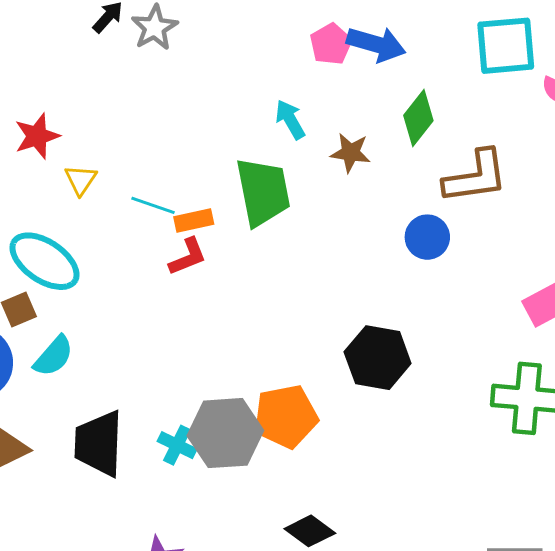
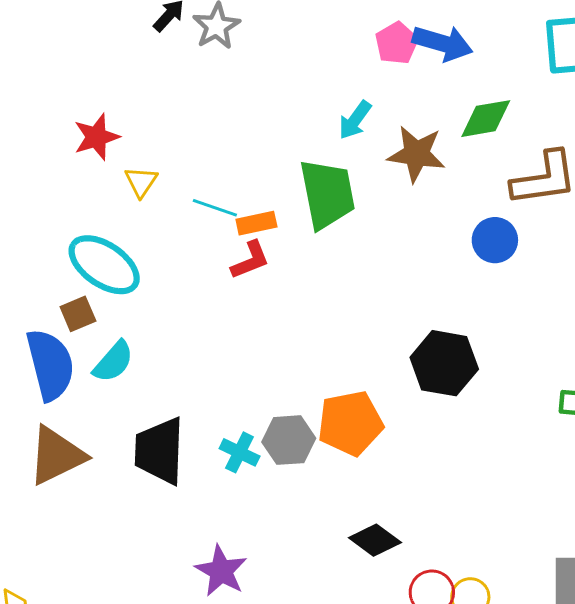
green diamond: (418, 118) -> (486, 119), turned 42
cyan arrow: (290, 120) -> (355, 120), turned -114
brown star: (350, 153) -> (416, 154), size x1.4
gray hexagon: (225, 433) -> (289, 440), size x0.7

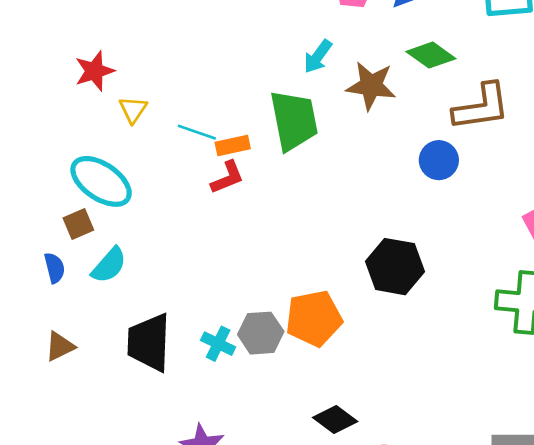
green diamond: (486, 119) -> (431, 55), turned 45
blue semicircle: (50, 365) -> (55, 268), size x0.5
brown triangle: (56, 455) -> (60, 346), size x0.6

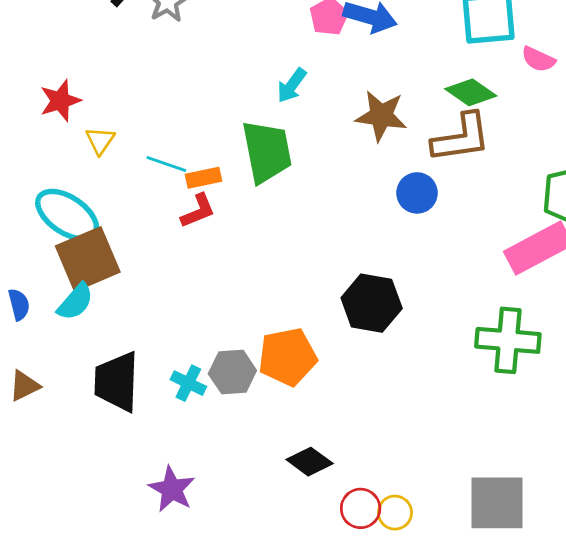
green diamond: (431, 55) -> (471, 92), moved
brown star: (371, 86) -> (381, 116), moved
brown square: (78, 224) -> (88, 259), moved, size x2.0

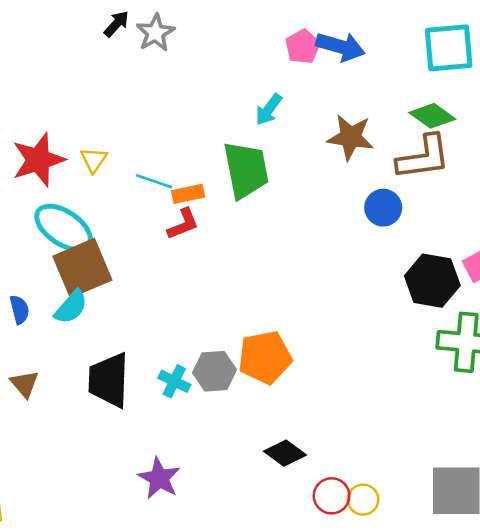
red star: (60, 101) -> (38, 160), moved, size x1.4
black hexagon: (372, 303) -> (432, 281), moved
brown triangle: (24, 386) -> (25, 384), turned -44

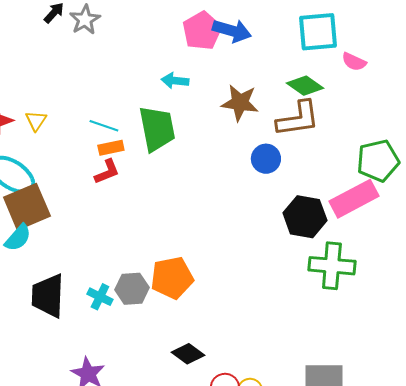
pink pentagon: (303, 47) -> (202, 31), size x1.4
cyan arrow: (269, 109) -> (175, 81), turned 60
cyan line: (154, 181) -> (104, 126), moved

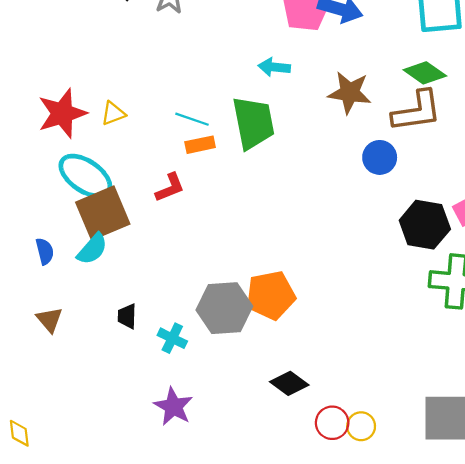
yellow triangle: (36, 121) -> (113, 113), turned 35
red L-shape: (107, 172) -> (170, 188), moved
gray hexagon: (132, 289) -> (224, 308), size x1.4
black trapezoid: (48, 296) -> (127, 316), size x0.5
cyan cross: (100, 297) -> (172, 338), moved

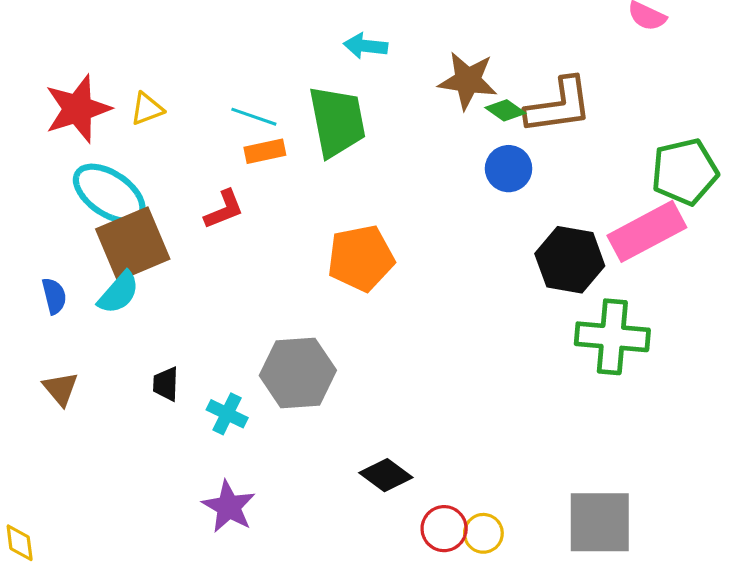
green diamond: (425, 73) -> (505, 110), moved, size x0.7
orange pentagon: (271, 295) -> (361, 258), moved

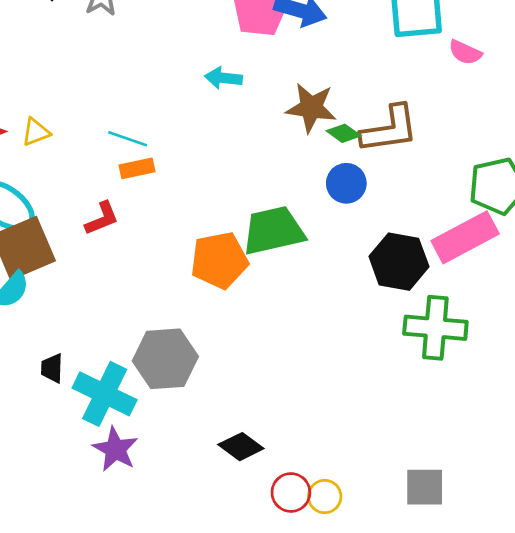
green trapezoid: (337, 121) -> (273, 231), moved, turned -92
cyan cross: (227, 414) -> (105, 394), size x1.8
purple star: (229, 507) -> (115, 449), moved
gray square: (600, 522) -> (425, 487), size x0.7

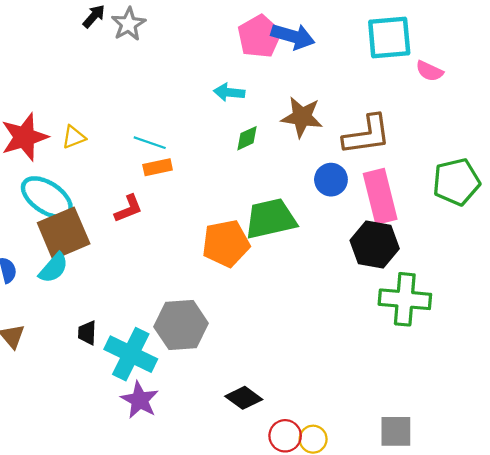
green diamond: (344, 133) -> (247, 138), moved, turned -60
pink rectangle: (465, 237) -> (380, 196), moved, turned -76

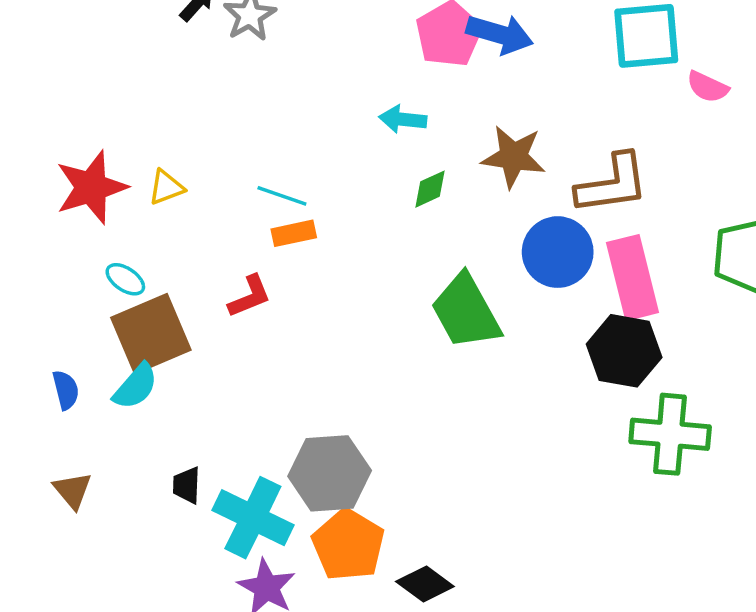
blue circle: (331, 180) -> (558, 252), size x1.4
cyan ellipse: (47, 197) -> (125, 279), size x0.5
green trapezoid: (271, 219) -> (466, 312), turned -106
orange pentagon: (226, 243) -> (348, 545), moved, turned -30

